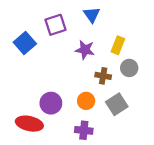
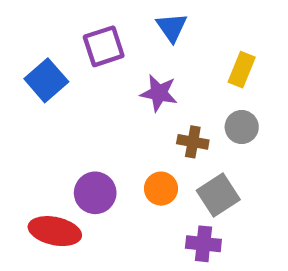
yellow rectangle: (118, 45) -> (242, 70), moved
purple cross: (84, 130) -> (203, 244), moved

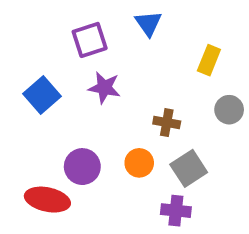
blue square: (46, 80) -> (42, 95), moved
purple star: (159, 93) -> (104, 88), moved
gray circle: (242, 127) -> (229, 110), moved

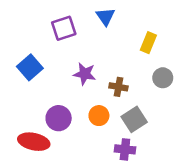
purple star: (104, 88) -> (85, 74), moved

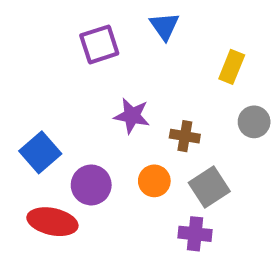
blue square: (30, 67) -> (40, 152), moved

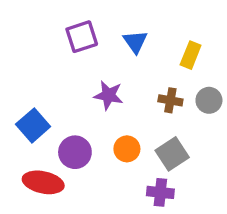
blue triangle: (164, 26) -> (135, 42), moved
brown cross: (185, 136) -> (170, 100), moved

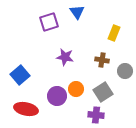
blue triangle: (135, 42) -> (77, 12), moved
gray circle: (209, 100) -> (125, 71), moved
purple circle: (75, 152) -> (57, 96), moved

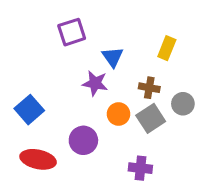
blue triangle: (77, 12) -> (113, 57), moved
orange circle: (76, 89) -> (119, 114), moved
gray square: (103, 92) -> (151, 118), moved

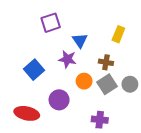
gray circle: (183, 104) -> (130, 84), moved
blue square: (29, 110) -> (34, 70), moved

